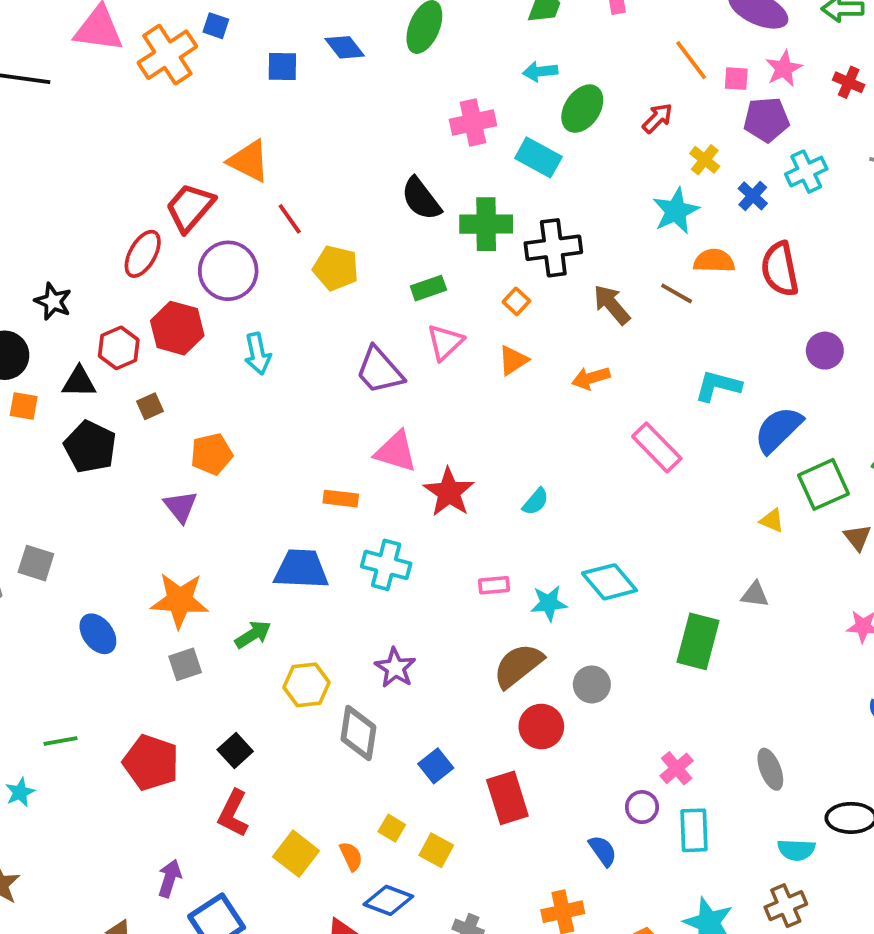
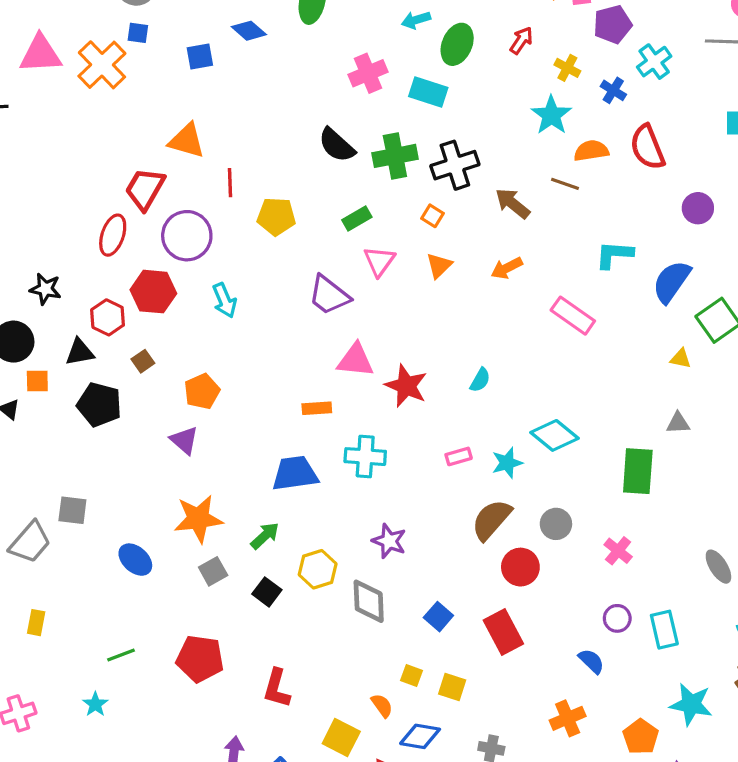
red line: (290, 219) -> (230, 183), turned 44
black square: (235, 751) -> (267, 592), moved
pink cross: (677, 768) -> (618, 551), moved
yellow square: (296, 854) -> (341, 738), moved

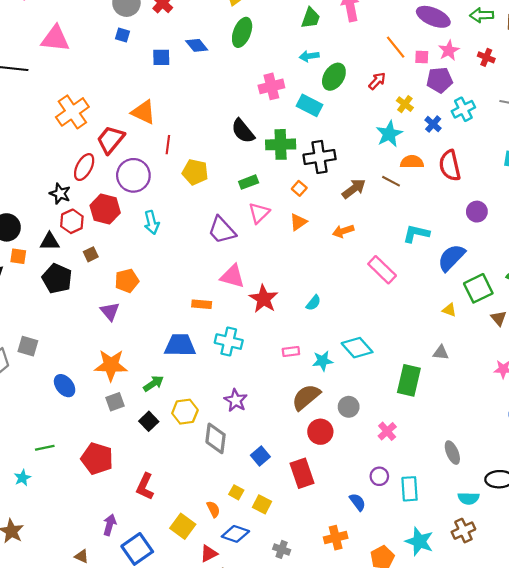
orange cross: (102, 65) -> (72, 112), moved
brown arrow: (513, 203) -> (354, 189), turned 95
black star: (45, 289) -> (60, 194), moved

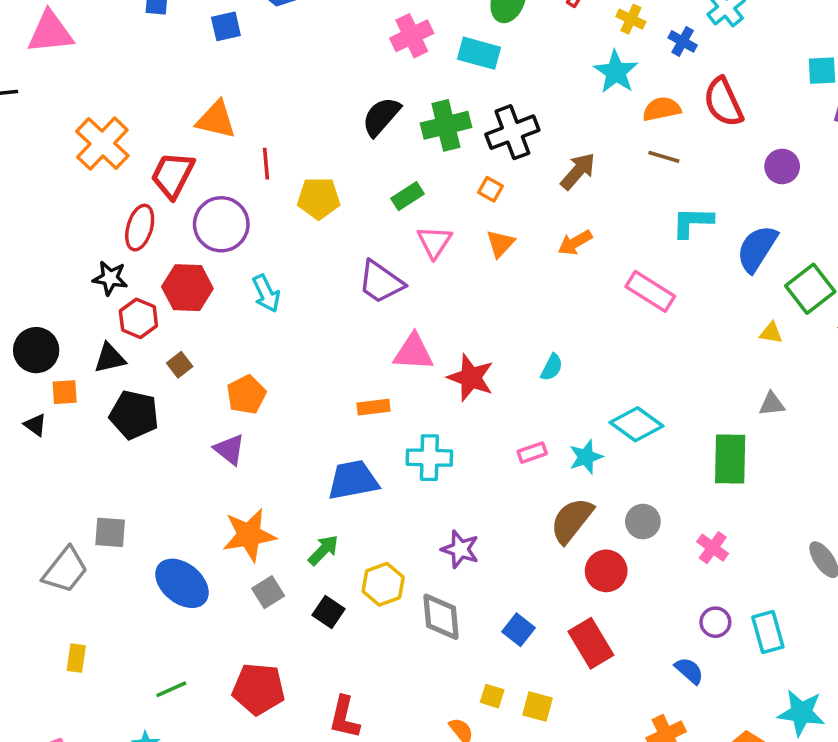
black semicircle: (243, 131) -> (381, 117), turned 92
brown line: (391, 181) -> (664, 157), moved
blue ellipse: (65, 386) -> (182, 583), size x1.4

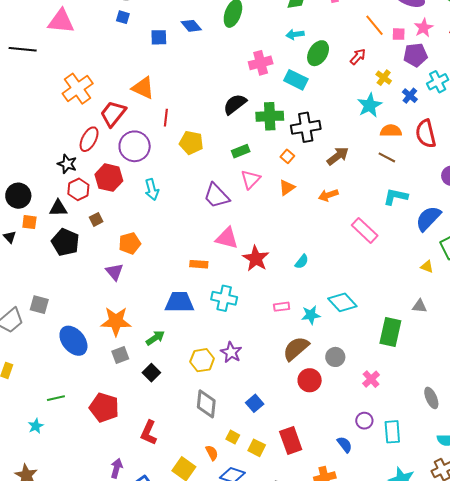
yellow hexagon: (383, 584) -> (202, 360), moved
gray diamond: (441, 617) -> (206, 404), moved
red rectangle: (591, 643) -> (291, 441), moved

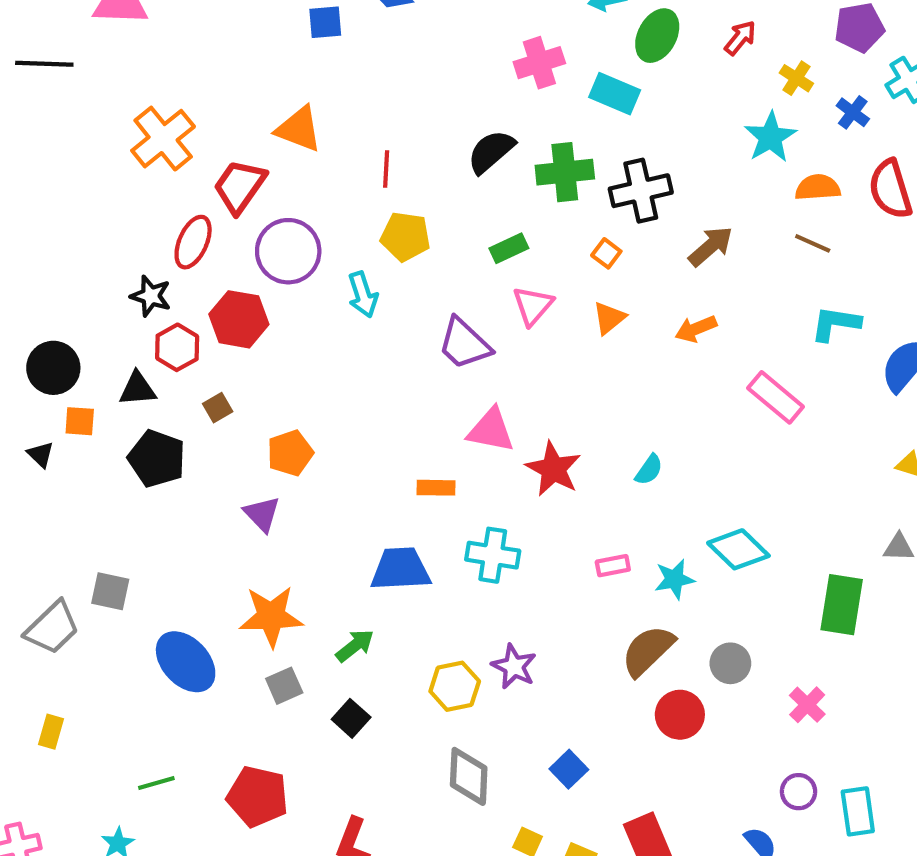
red line: (166, 118) -> (386, 169), moved
cyan arrow: (152, 189) -> (363, 295), moved

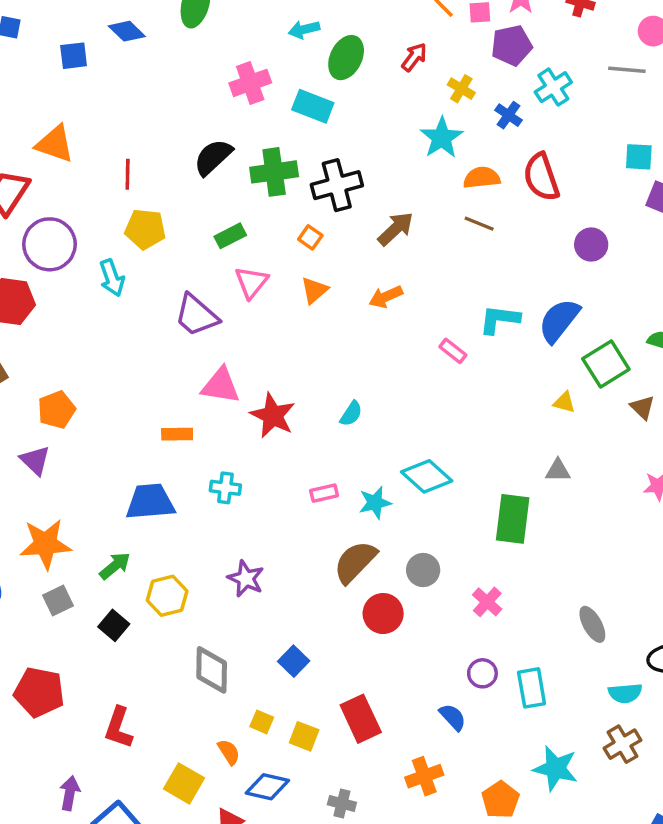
cyan L-shape: (836, 324) -> (499, 319), moved
pink rectangle: (776, 397) -> (453, 351), size x0.6
cyan cross: (493, 555) -> (225, 488), size x0.7
yellow hexagon: (455, 686) -> (167, 596), moved

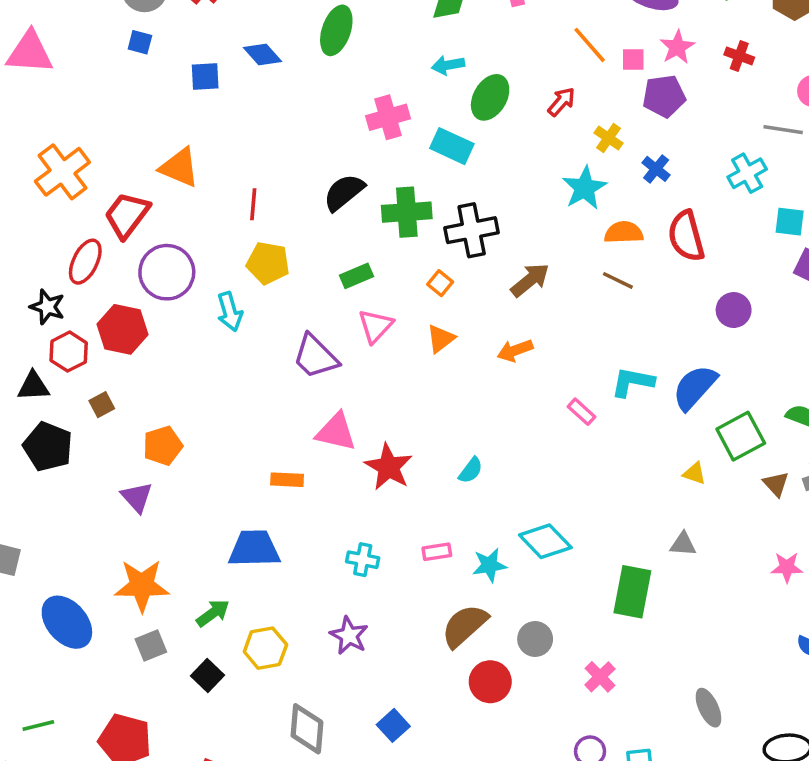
cyan cross: (553, 87) -> (747, 173), moved
cyan cross: (225, 488) -> (363, 560), moved

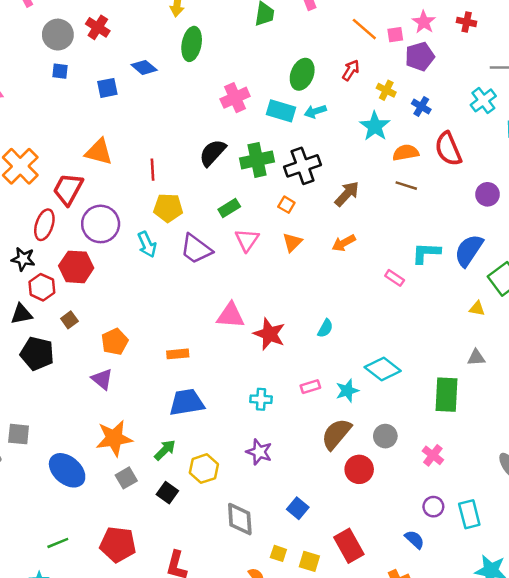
cyan arrow: (448, 65) -> (315, 111), moved
purple trapezoid: (316, 357) -> (196, 249), moved
orange rectangle: (287, 480) -> (178, 354), moved

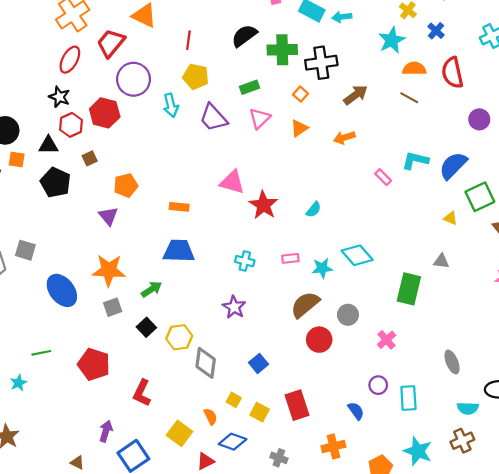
red ellipse: (44, 225) -> (70, 60), moved
yellow hexagon: (204, 469) -> (179, 337), moved

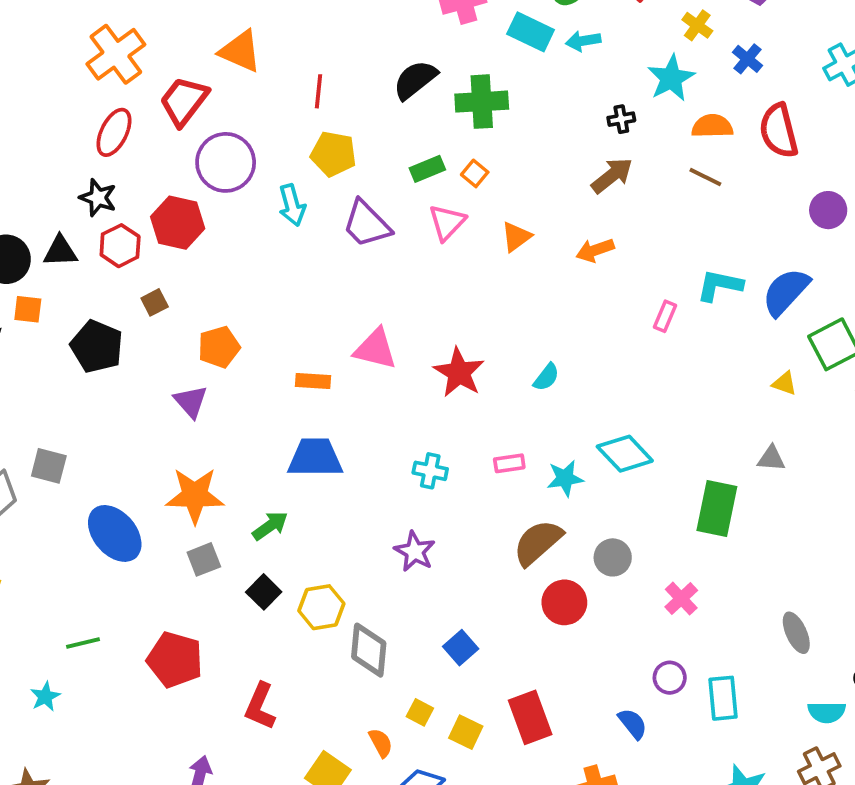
black cross: (321, 63) -> (621, 119), moved, size x0.5
orange square: (300, 94) -> (475, 173), moved
black triangle: (48, 145) -> (60, 251), moved
pink rectangle: (383, 177) -> (665, 316), turned 70
pink triangle: (232, 182) -> (375, 349), moved

